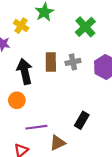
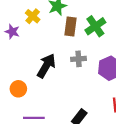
brown rectangle: (51, 62) -> (71, 27), moved
black arrow: (25, 71) -> (46, 66), moved, turned 35

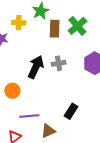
yellow cross: (33, 16) -> (19, 23), turned -32
gray cross: (79, 59) -> (59, 63), moved

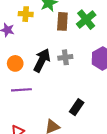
orange circle: (12, 91) -> (15, 63), moved
purple line: (29, 116) -> (21, 90), moved

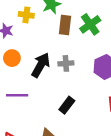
orange circle: (15, 63) -> (12, 58), moved
black rectangle: (77, 107) -> (67, 105), moved

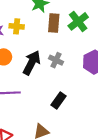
yellow cross: (26, 15) -> (17, 26), moved
gray cross: (66, 63) -> (56, 60), turned 32

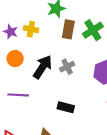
gray cross: (56, 60) -> (67, 67), turned 32
black rectangle: (58, 101) -> (66, 107), turned 63

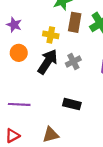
yellow cross: (31, 29) -> (51, 35), moved
purple line: (18, 95) -> (19, 104), moved

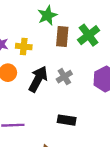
yellow cross: (51, 35) -> (24, 47), moved

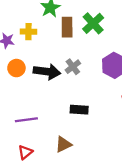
yellow cross: (24, 47) -> (28, 32), moved
black arrow: (38, 79) -> (47, 72), turned 75

